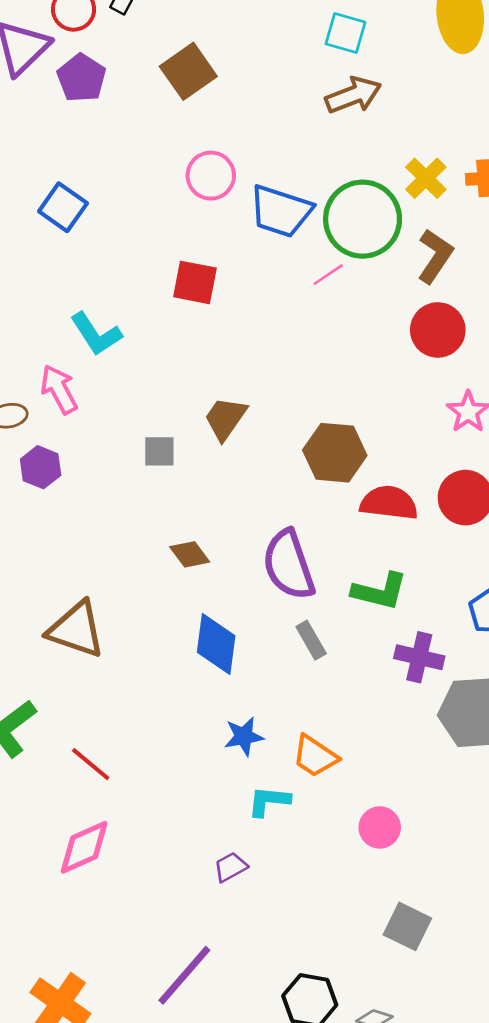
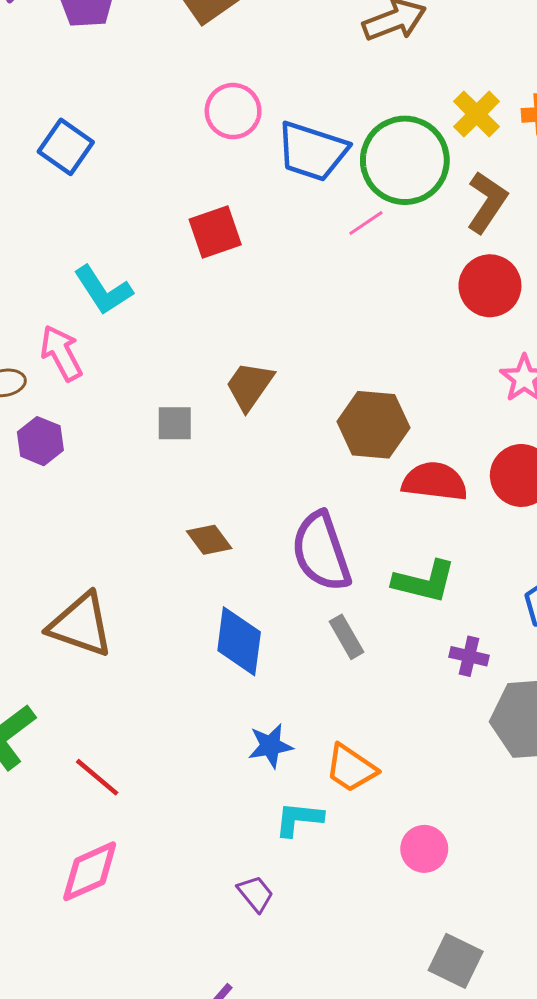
red square: (195, 282) -> (215, 232), turned -30
purple cross: (419, 657) -> (469, 656), size x0.7
purple trapezoid: (231, 867) -> (255, 894), turned 80

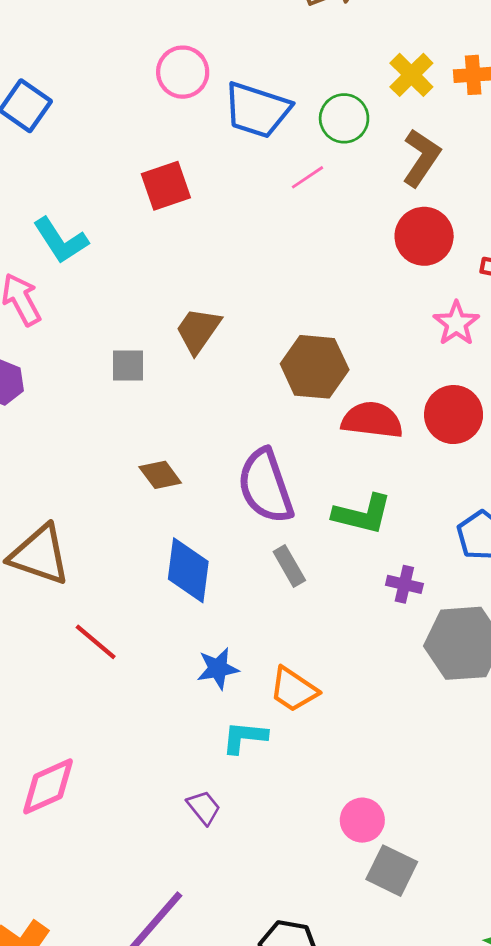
green circle: (405, 160) -> (344, 118), size x0.6
red line: (97, 777) -> (96, 642), moved
pink circle: (424, 849) -> (362, 820), moved

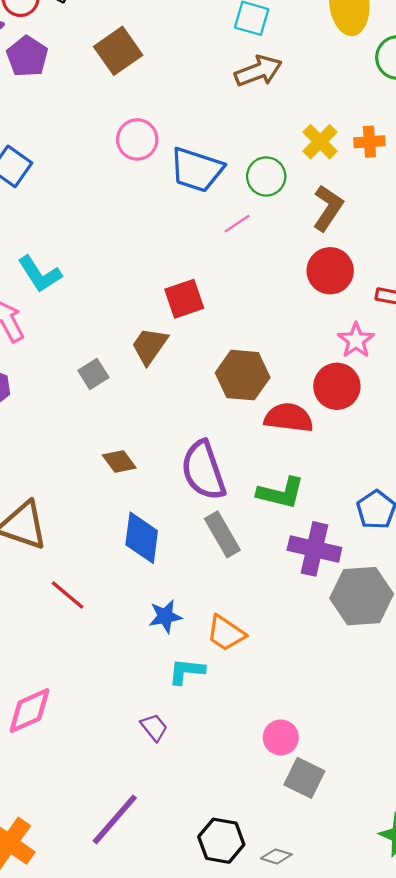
red square: (166, 186) -> (184, 299), moved
gray square: (128, 365) -> (93, 374), turned -32
red circle: (454, 415) -> (337, 386), moved
gray rectangle: (289, 566) -> (222, 534), size x1.4
purple cross: (404, 584) -> (314, 549), size x1.8

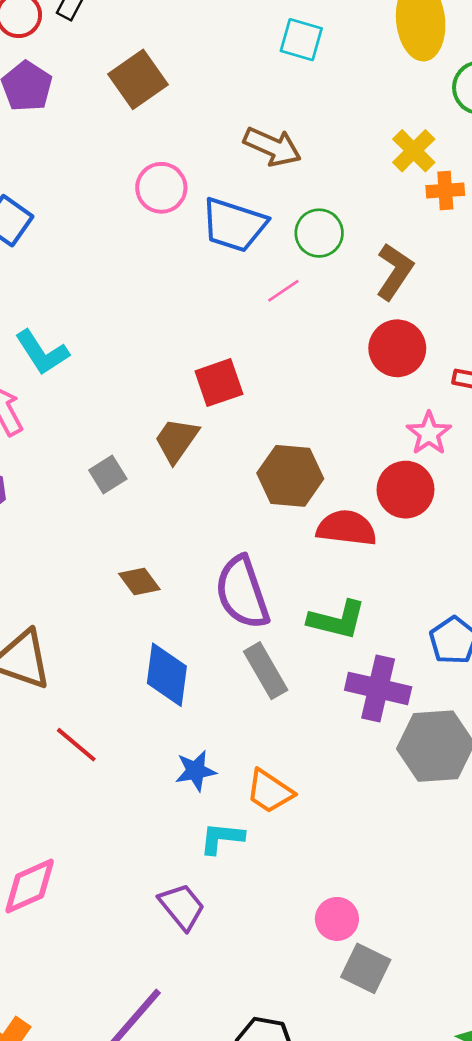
brown arrow: (258, 71) -> (272, 147), moved, turned 45
yellow cross: (320, 142) -> (414, 151), moved
purple trapezoid: (154, 727) -> (182, 907), size x1.4

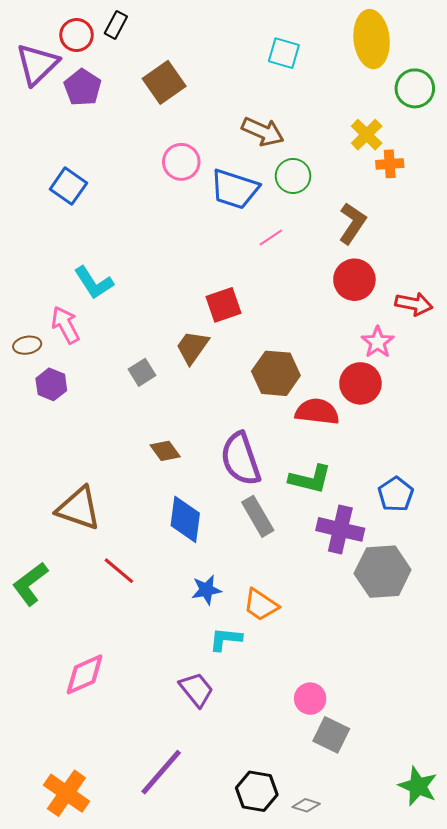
green circle: (319, 233) -> (293, 176), moved

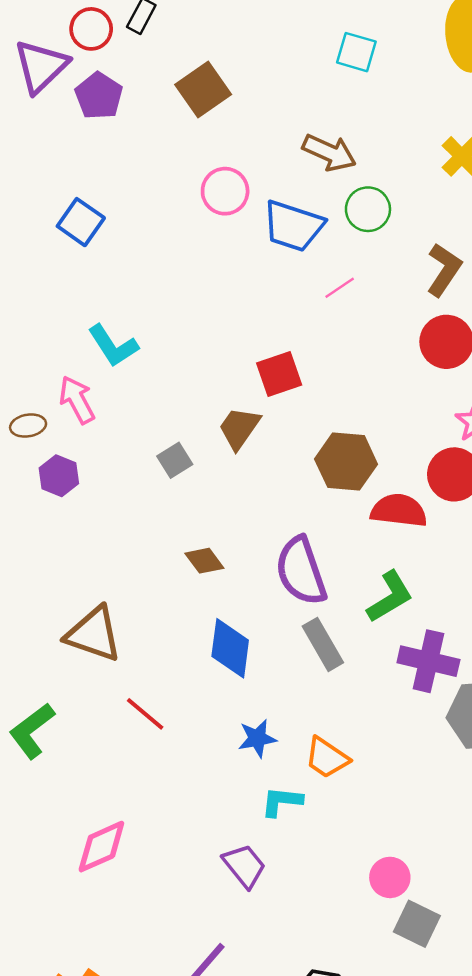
green L-shape: (310, 479) -> (390, 597), turned -45

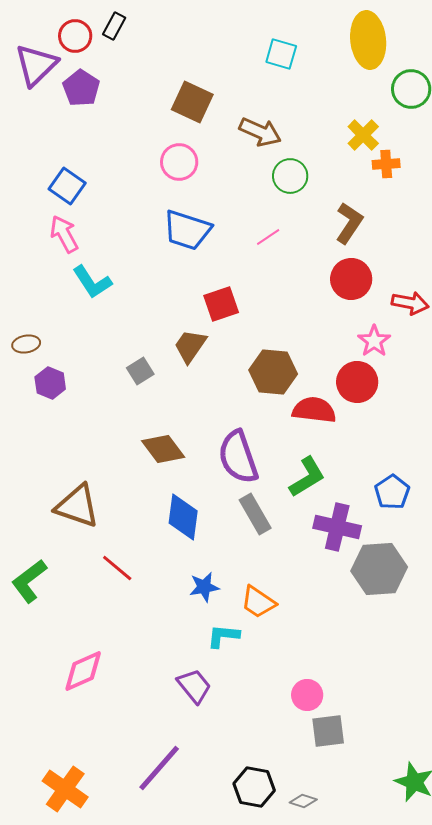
brown square: (203, 89) -> (192, 102), moved, turned -30
blue trapezoid: (293, 226) -> (187, 230), moved
pink arrow: (77, 400) -> (64, 234), moved
brown diamond: (204, 561) -> (163, 449), size x1.4
gray square: (417, 924) -> (328, 731), turned -33

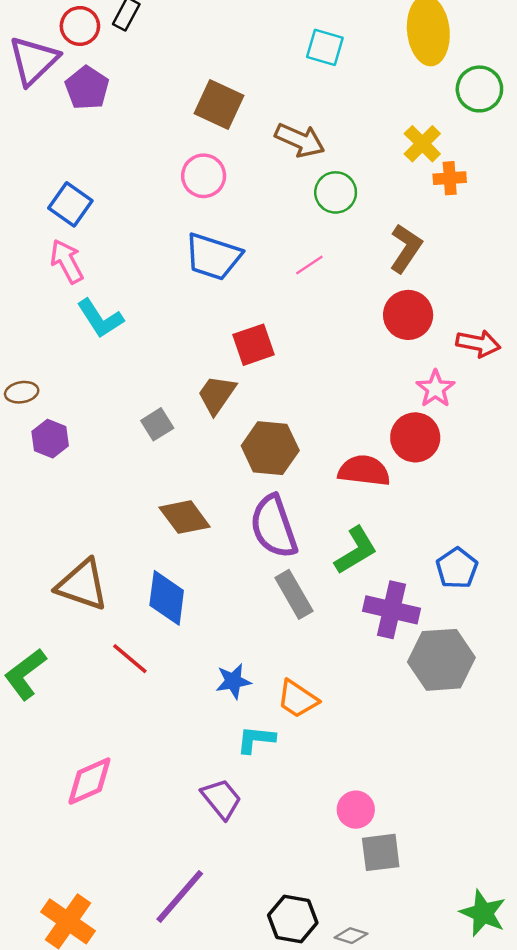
brown hexagon: (273, 372) -> (270, 448), moved
blue diamond: (183, 517) -> (167, 598), moved

